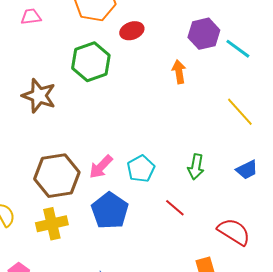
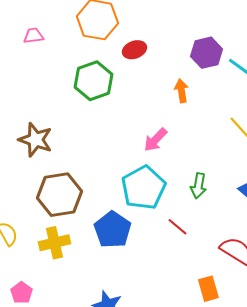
brown star: (39, 96) -> (35, 140), moved
pink arrow: (101, 167) -> (155, 140), moved
cyan pentagon: (141, 169) -> (143, 188), size x1.6

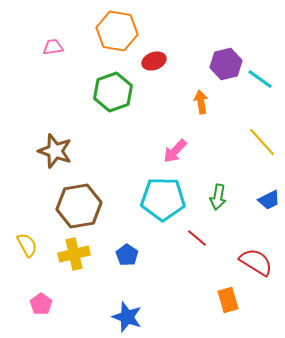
cyan pentagon: (143, 188) -> (163, 199), turned 30
blue pentagon: (112, 230) -> (127, 255), moved, size x0.6

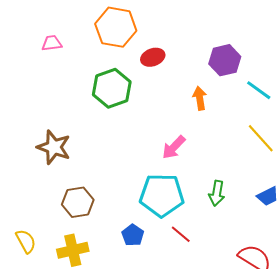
cyan line: (260, 79) -> (259, 90), moved
brown hexagon: (79, 206) -> (78, 202), size x0.7
red line: (197, 238) -> (181, 234), moved
blue pentagon: (127, 255) -> (133, 235), moved

